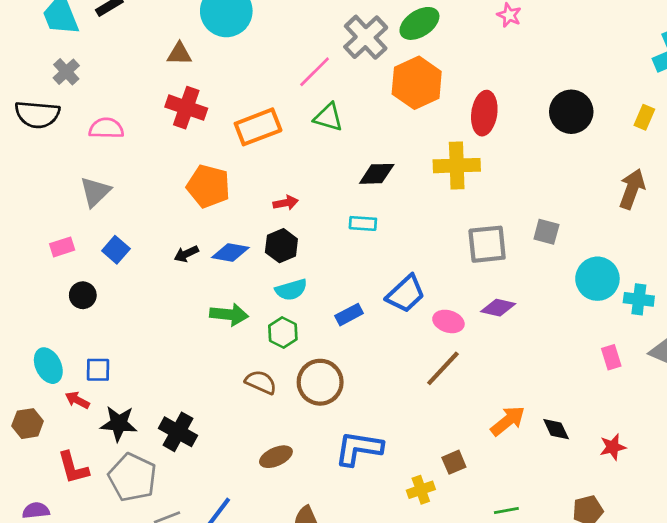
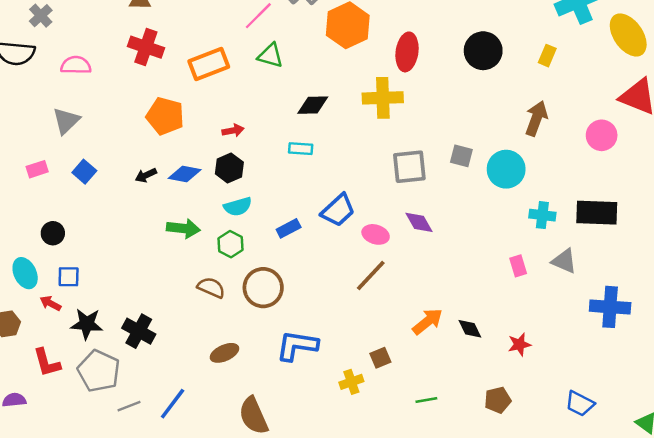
cyan circle: (597, 279) -> (506, 169), moved
black circle: (83, 295) -> (53, 233), moved
purple diamond: (498, 308) -> (419, 222), turned 48

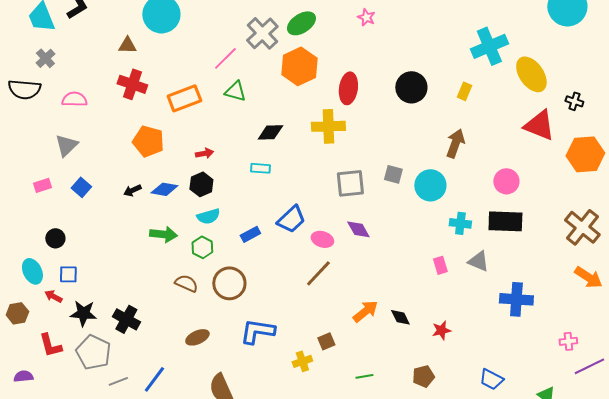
pink circle: (602, 135) -> (506, 181), moved

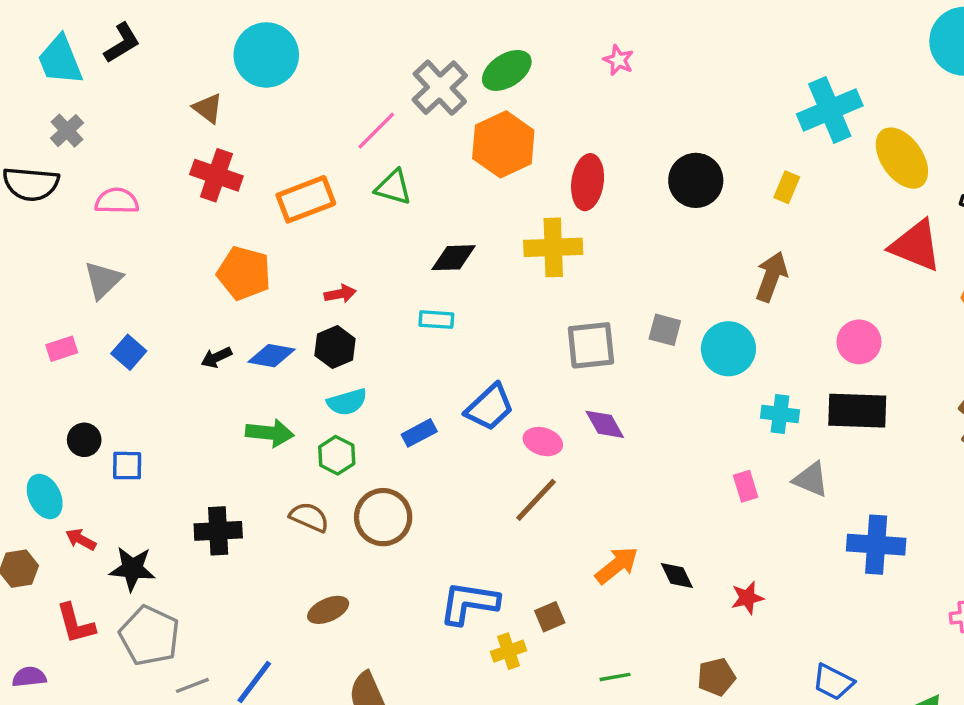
brown triangle: (127, 45) -> (208, 108), turned 36
blue square: (68, 274) -> (127, 466), moved
black cross: (126, 319) -> (218, 531), moved, turned -32
blue L-shape: (257, 331) -> (469, 603), moved

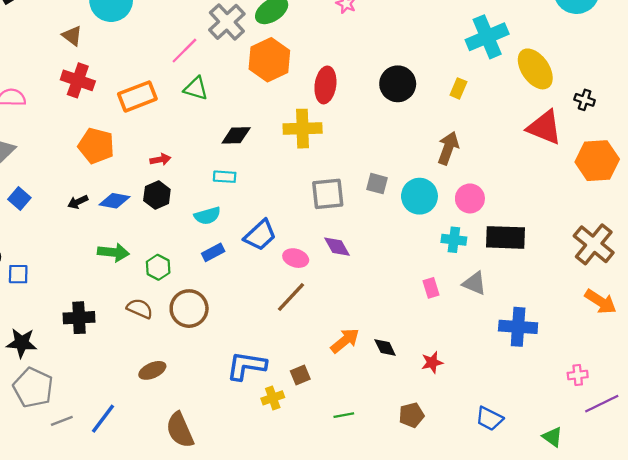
pink circle: (859, 342) -> (470, 198), moved
cyan semicircle: (347, 402) -> (207, 216), moved

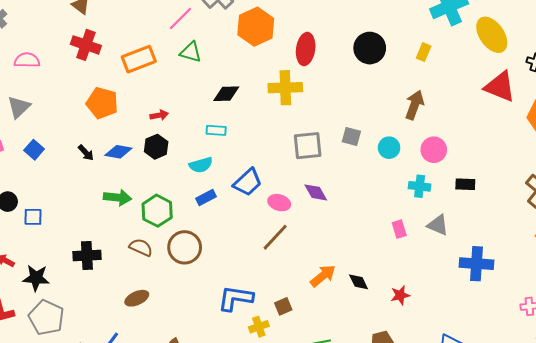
cyan circle: (419, 196) -> (389, 148), size x0.7
black arrow: (78, 202) -> (86, 153), turned -108
black rectangle: (505, 237) -> (465, 184), size x0.6
green hexagon: (158, 267) -> (157, 211), size x1.4
brown ellipse: (152, 370) -> (137, 298), moved

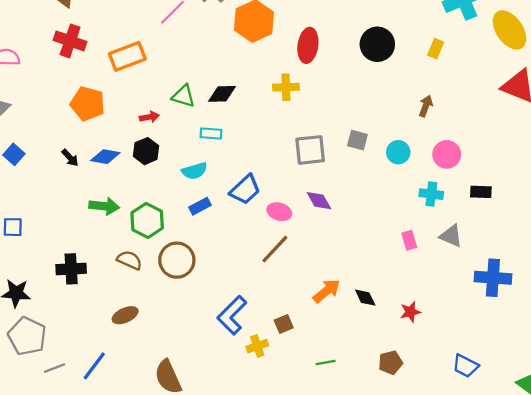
green triangle: (191, 52) -> (183, 96), moved
yellow cross: (285, 88) -> (286, 87), size x0.7
brown arrow: (414, 105) -> (426, 106), size x0.7
blue L-shape: (235, 298) -> (232, 315), turned -54

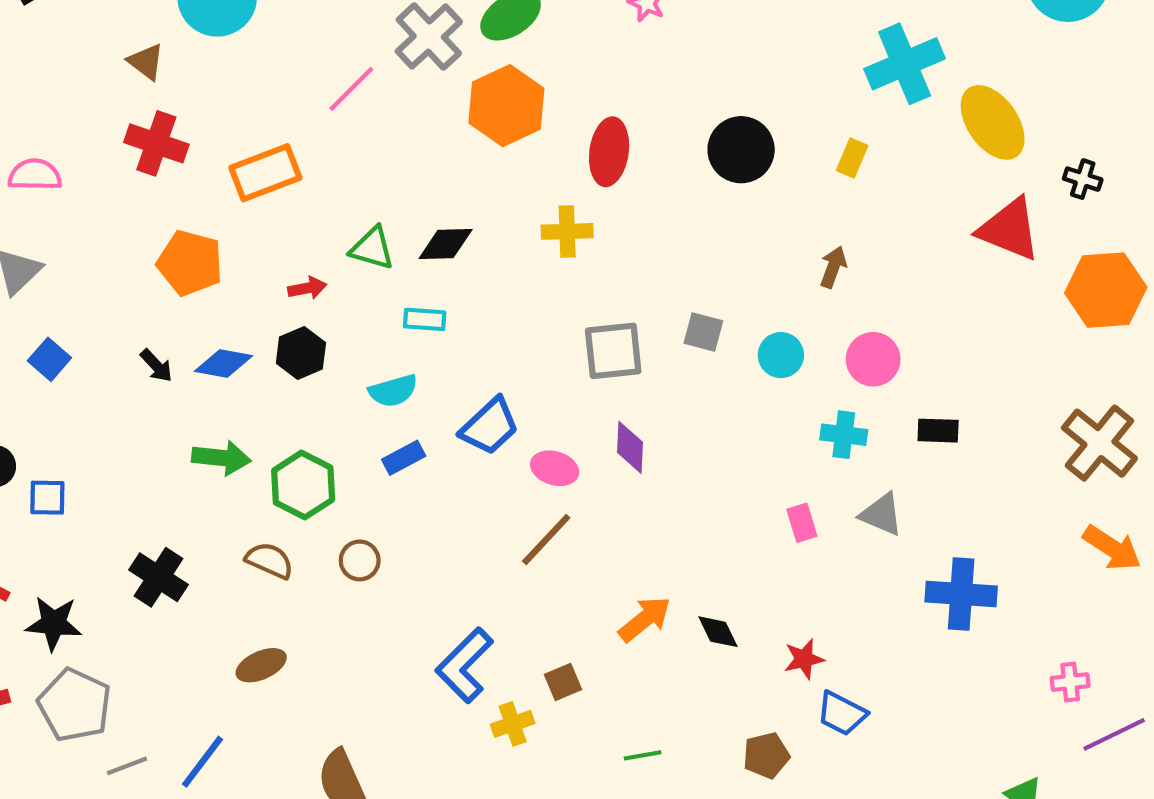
purple diamond: (319, 201) -> (630, 447), turned 32
brown circle: (177, 260) -> (360, 560), size x0.6
black cross: (71, 269) -> (158, 577), turned 36
blue trapezoid: (465, 366) -> (842, 713), moved

